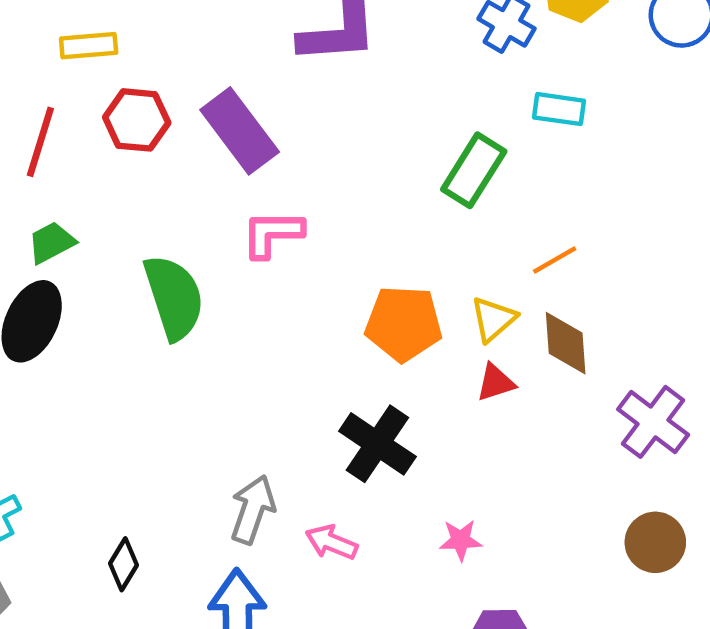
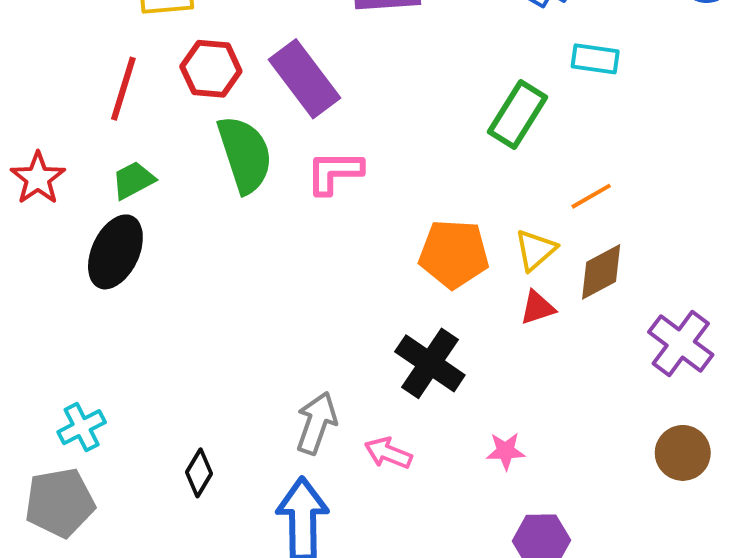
green semicircle: (174, 297) -> (245, 154), moved
brown diamond: (566, 343) -> (601, 272), turned 66

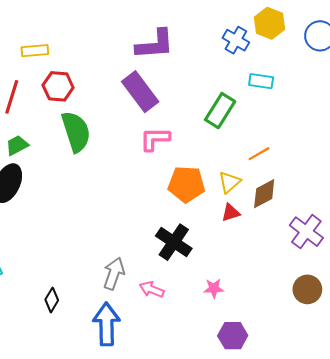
purple rectangle: (305, 79) -> (140, 92), moved
pink L-shape: (334, 172) -> (155, 139), moved

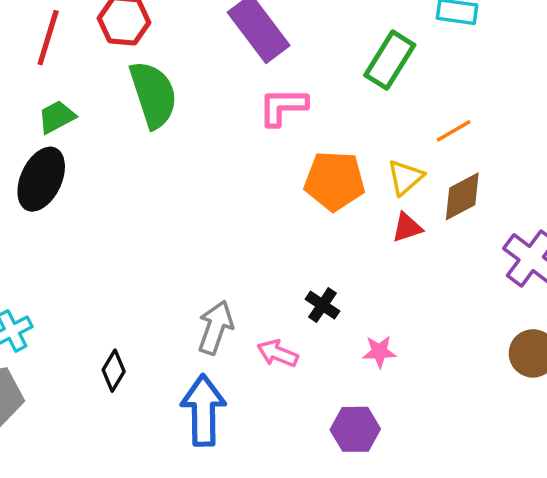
black cross: (174, 242) -> (322, 305), moved, size x0.6
purple hexagon: (233, 336) -> (355, 429), moved

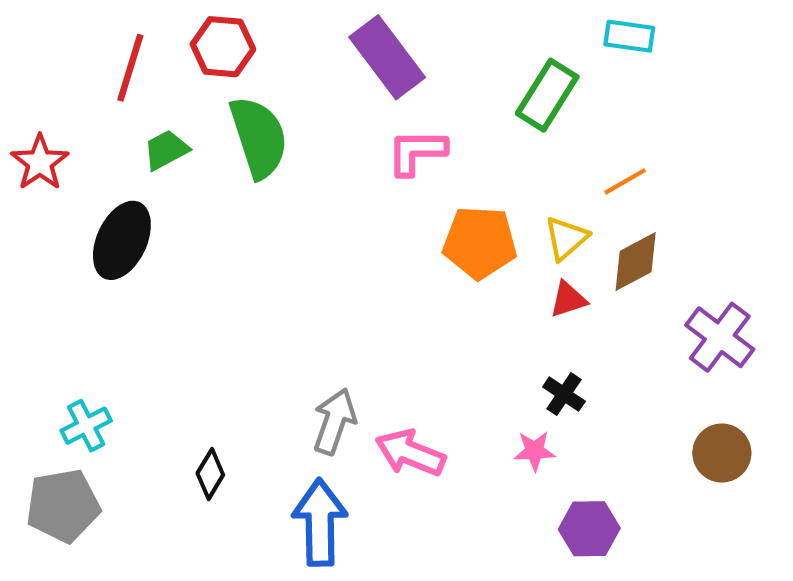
green trapezoid: (57, 117) -> (166, 150), moved
black cross: (322, 305) -> (564, 394), moved
pink arrow: (278, 353) -> (410, 453), size x1.4
purple hexagon: (355, 429) -> (589, 529), moved

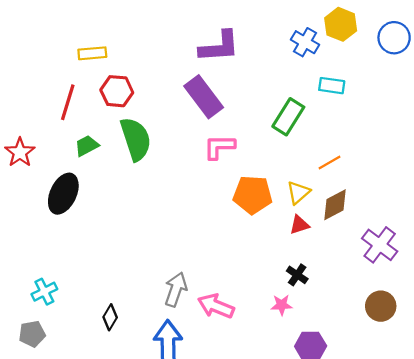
gray pentagon: (63, 506) -> (32, 334), size x0.7

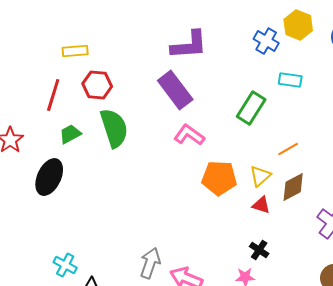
pink L-shape: (219, 147) -> (189, 135), turned 36
red triangle: (299, 225) -> (261, 205), turned 36
cyan cross: (44, 292) -> (65, 265), moved, turned -35

